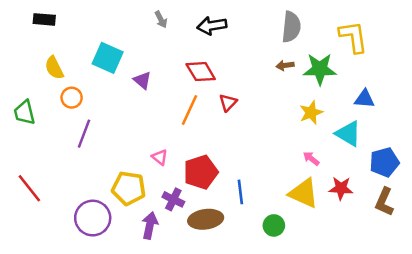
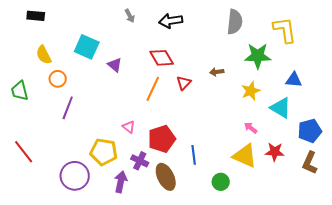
brown arrow: (285, 65) -> (217, 72), moved
brown ellipse: (206, 219) -> (166, 177), turned 72

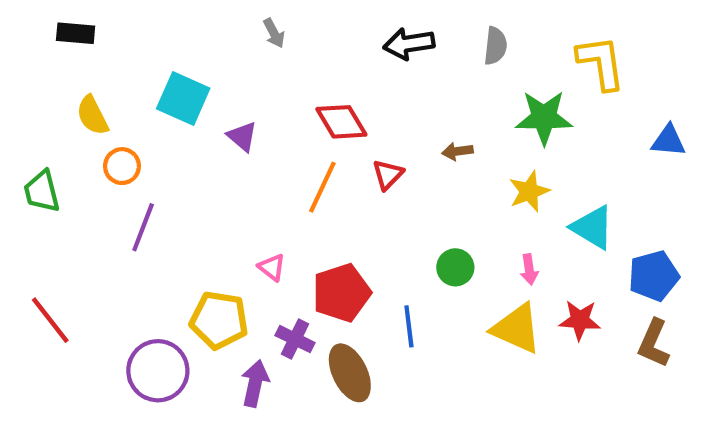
black arrow: (171, 21) -> (409, 44), moved
gray semicircle: (235, 22) -> (495, 46), size x0.7
blue triangle: (294, 80) -> (668, 141), moved
pink arrow: (251, 128) -> (529, 269), turned -136
green circle: (221, 182) -> (455, 267), moved

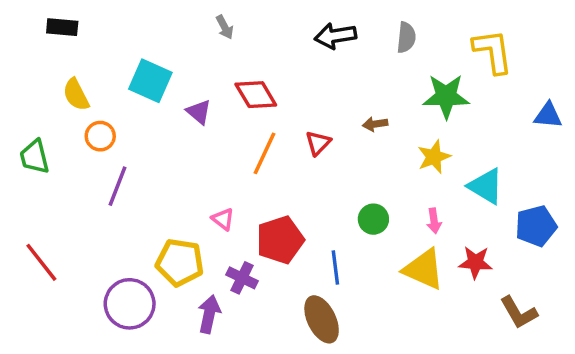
red diamond: (341, 122) -> (256, 95), moved
brown L-shape: (654, 343) -> (519, 312), moved, turned -54
brown ellipse: (350, 373) -> (322, 319), moved

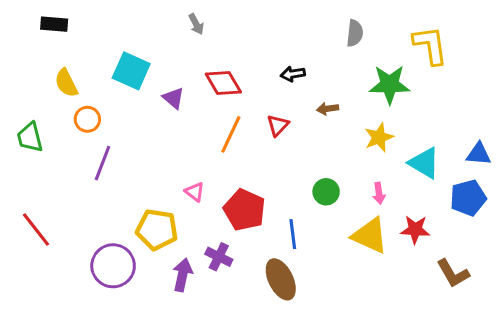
black arrow: (335, 36) -> (293, 74), moved, size x0.7
blue triangle: (548, 115) -> (479, 154), moved
red pentagon: (280, 240) -> (244, 210), turned -30
purple cross: (242, 278) -> (219, 257), moved

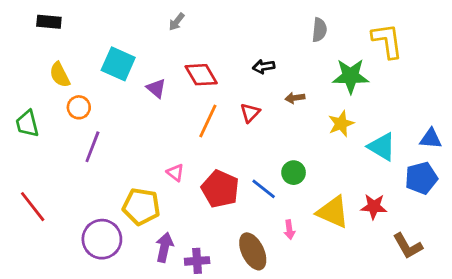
gray arrow: (196, 24) -> (177, 22), turned 66
pink arrow: (379, 193) -> (289, 230), moved
blue line: (293, 234) -> (264, 189), moved, turned -45
purple cross: (219, 257) -> (197, 261), moved, turned -30

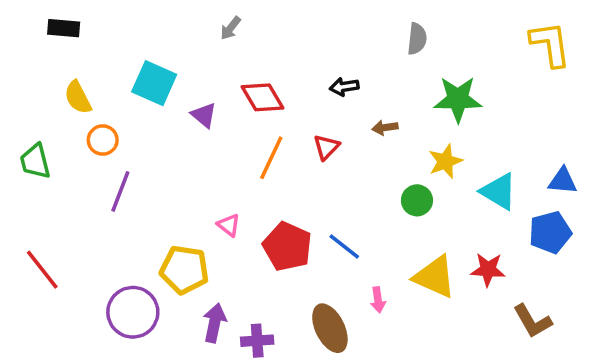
yellow L-shape: (387, 41) -> (550, 44), moved
green circle: (294, 173) -> (417, 200), moved

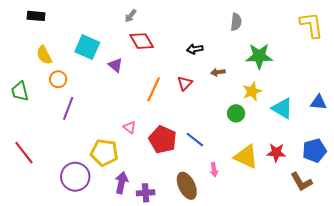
red diamond: (262, 97) -> (142, 41), moved
blue pentagon: (550, 232) -> (314, 151), moved

